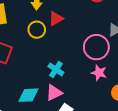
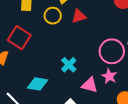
yellow circle: (37, 30) -> (53, 16), moved
pink triangle: (54, 93) -> (90, 85), moved, turned 30

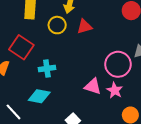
cyan cross: (69, 65) -> (47, 68), moved, turned 35
pink triangle: (90, 85) -> (93, 86), moved

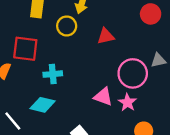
red triangle: (84, 26) -> (106, 36), moved
red square: (21, 47) -> (25, 49), turned -30

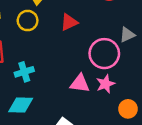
pink star: (127, 102) -> (105, 84), turned 30

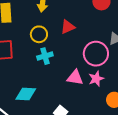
yellow circle: (28, 21) -> (39, 34), moved
cyan cross: (24, 72) -> (45, 56), moved

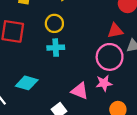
red triangle: (68, 27) -> (115, 31), moved
pink triangle: (75, 78) -> (80, 91), moved

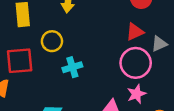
yellow circle: (54, 23) -> (52, 41), moved

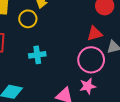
yellow circle: (52, 41) -> (28, 19), moved

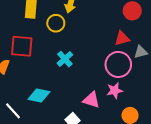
cyan cross: (37, 55) -> (65, 59), turned -35

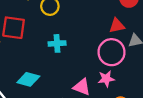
cyan cross: (65, 59) -> (57, 43), turned 35

